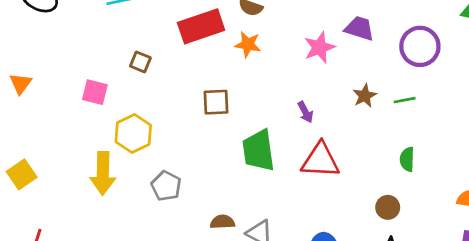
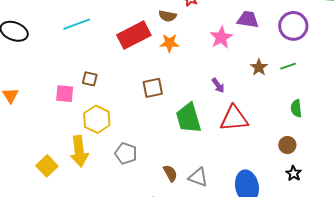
brown square: (140, 62) -> (90, 79), moved
yellow square: (22, 174) -> (47, 166), moved
brown semicircle: (222, 222) -> (170, 173), turned 72

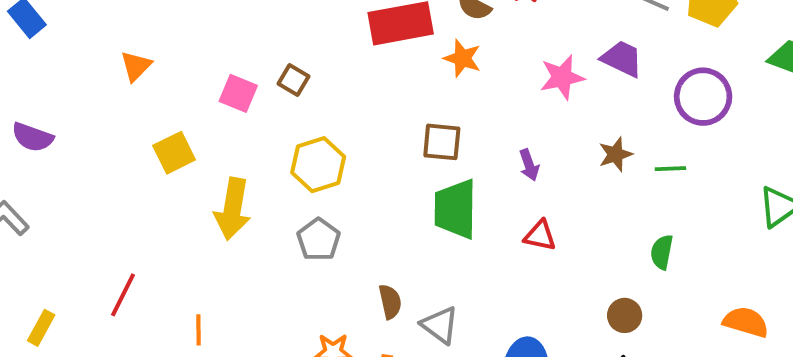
brown square: (153, 88) -> (442, 142), moved
red triangle: (234, 118) -> (540, 236), size x0.6
yellow hexagon: (97, 119) -> (318, 165), moved
yellow square: (47, 166) -> (174, 153), moved

